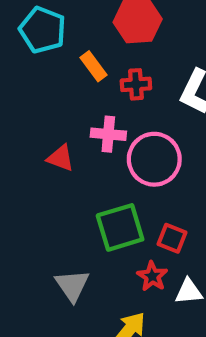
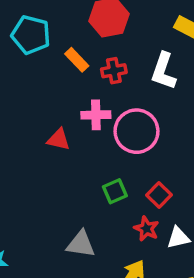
green square: (120, 227) -> (115, 191), size x0.6
red square: (172, 238) -> (159, 195), turned 30
gray triangle: (72, 285) -> (81, 244), turned -40

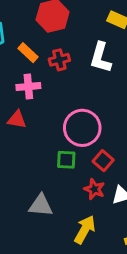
pink cross: (96, 115) -> (28, 87), moved
pink circle: (136, 131) -> (82, 128), moved
green square: (115, 191) -> (66, 160), turned 30

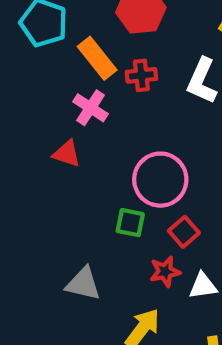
orange rectangle: (28, 53) -> (97, 58), size x1.4
pink cross: (28, 87) -> (91, 108), turned 30
red star: (94, 189) -> (165, 272), turned 30

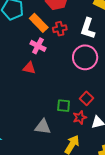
pink circle: (160, 180) -> (85, 57), moved
green square: (130, 223) -> (64, 106), moved

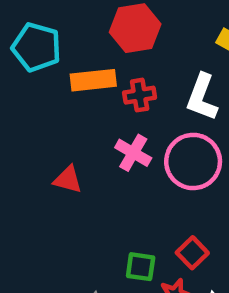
orange rectangle: (39, 23) -> (93, 80), turned -54
pink cross: (38, 46) -> (133, 153), moved

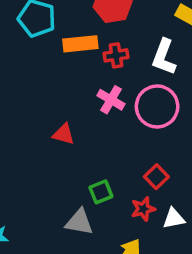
red triangle: (68, 180) -> (64, 134), moved
green square: (141, 267) -> (101, 192), moved, turned -30

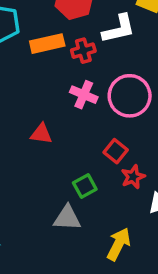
white L-shape: (164, 57) -> (119, 29), moved, turned -117
red square: (156, 177) -> (116, 151), moved
red star: (143, 209) -> (133, 177), moved

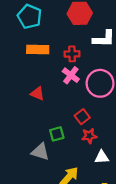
orange rectangle: (47, 44) -> (38, 49), moved
red cross: (83, 51) -> (72, 54), moved

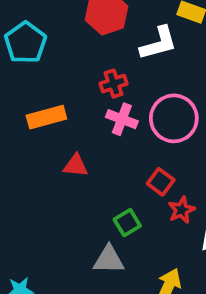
cyan pentagon: (29, 17) -> (25, 43), turned 30
orange rectangle: (38, 49) -> (46, 117), moved

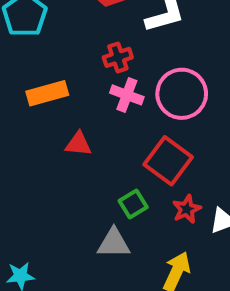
red square: (161, 182) -> (168, 161), size x1.6
red star: (182, 210) -> (187, 209), moved

